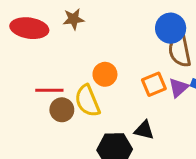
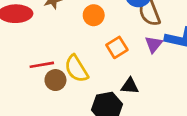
orange circle: (105, 74) -> (94, 15), moved
orange square: (154, 84) -> (117, 47), moved

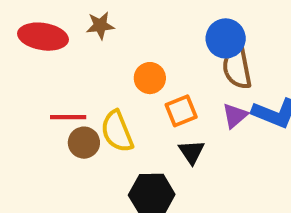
orange circle: (94, 15) -> (150, 78), moved
black triangle: (130, 86) -> (192, 152), moved, turned 42

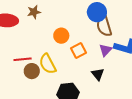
black triangle: (192, 152) -> (98, 74), moved

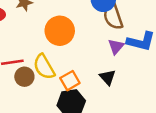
orange circle: (61, 36) -> (60, 31), size x1.5
orange square: (78, 50) -> (70, 81), moved

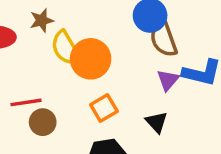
yellow semicircle: (44, 67) -> (66, 48), moved
orange square: (70, 81) -> (104, 108), moved

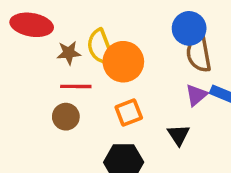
brown star: (42, 20) -> (69, 53), moved
red line: (26, 102) -> (76, 86), moved

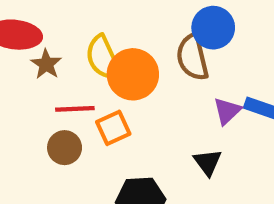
brown star: (69, 53) -> (46, 64), moved, turned -30
brown semicircle: (199, 54) -> (192, 57), moved
orange square: (129, 113) -> (113, 128), moved

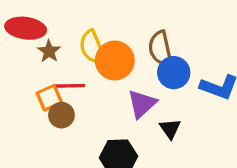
blue circle: (213, 28) -> (174, 73), moved
purple triangle: (227, 111) -> (142, 104), moved, size x1.4
orange square: (113, 128) -> (49, 98), moved

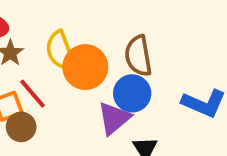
blue circle: (174, 73) -> (132, 93), moved
red line: (70, 86) -> (33, 94), turned 48

